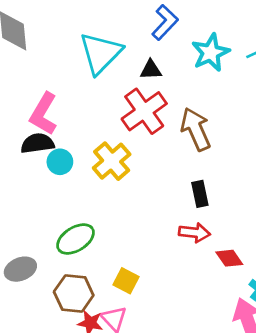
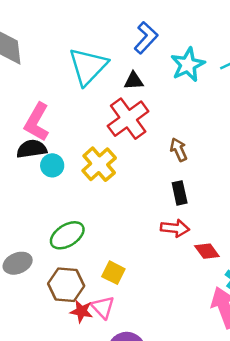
brown arrow: (196, 129) -> (179, 150), moved, size x0.6

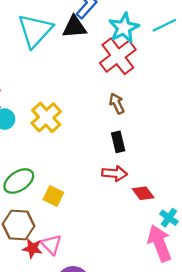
black triangle: (134, 81) -> (74, 27), moved, size x1.4
red cross: (128, 119) -> (118, 56), moved
yellow square: (113, 273) -> (53, 196), moved

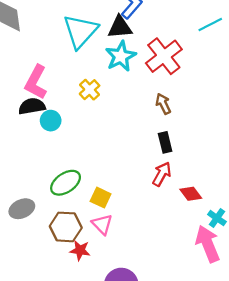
cyan star: (124, 28) -> (121, 56), moved
yellow cross: (46, 117) -> (90, 90), moved, size x0.7
red arrow: (115, 173) -> (162, 174), turned -65
pink triangle: (51, 244) -> (102, 224), moved

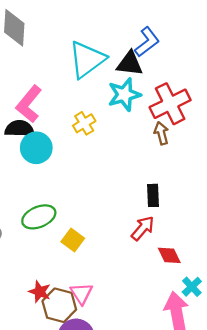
brown arrow: (163, 104) -> (161, 133), moved
cyan circle: (51, 121) -> (36, 148), size x1.4
pink triangle: (102, 224) -> (81, 293), moved
brown hexagon: (66, 227) -> (59, 305), moved

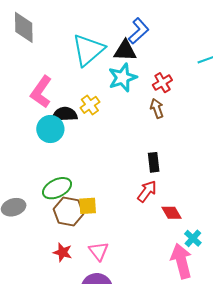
red cross: (170, 104) -> (162, 83), size x0.6
black semicircle: (19, 129) -> (65, 114), moved
yellow square: (73, 240) -> (88, 206), turned -36
brown hexagon: (59, 305) -> (68, 211), moved

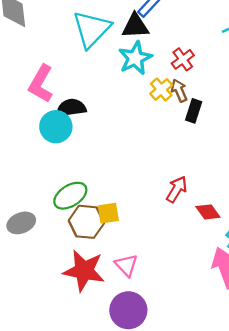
yellow cross: (90, 105) -> (161, 89), moved
black rectangle: (154, 162) -> (194, 111), moved, turned 30
red star: (63, 252) -> (84, 271), size x1.8

